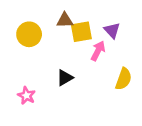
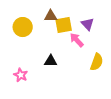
pink arrow: (98, 51) -> (77, 40), turned -70
black triangle: (65, 78) -> (51, 61), turned 32

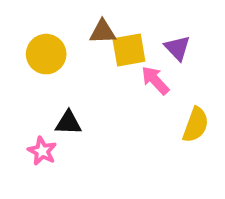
black triangle: (51, 61) -> (68, 123), moved

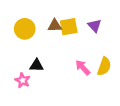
brown triangle: (103, 32) -> (55, 26), moved
pink arrow: (155, 80) -> (83, 68), moved

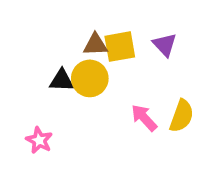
yellow circle: (25, 29) -> (90, 78), moved
black triangle: (37, 65) -> (62, 80), moved

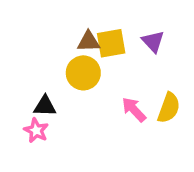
black triangle: (62, 80) -> (45, 106), moved

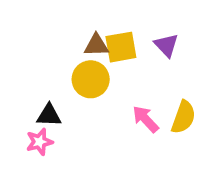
pink star: (36, 130) -> (39, 142), turned 30

